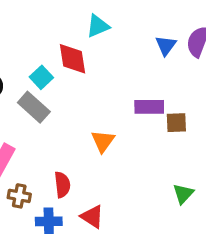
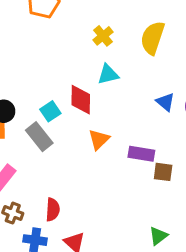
blue triangle: (166, 45) -> (165, 102), turned -36
orange triangle: (103, 141) -> (99, 139), moved

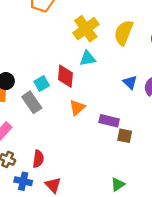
yellow cross: (103, 36) -> (86, 29), size x1.6

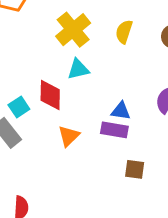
yellow semicircle: (124, 33) -> (124, 32), size x0.7
blue triangle: (130, 82) -> (121, 111), moved, turned -32
purple rectangle: (109, 121) -> (114, 130), moved

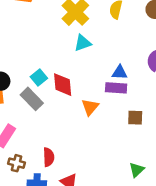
red diamond: (50, 95) -> (63, 85), moved
orange triangle: (69, 136) -> (90, 107), moved

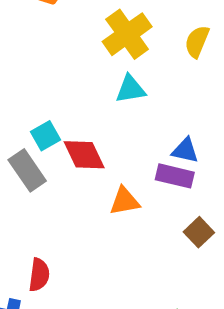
red diamond: (63, 85) -> (84, 155), turned -30
orange triangle: (90, 107) -> (125, 201), turned 30
brown square: (135, 118) -> (199, 232), turned 35

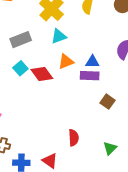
gray rectangle: (27, 170) -> (21, 40), moved, turned -66
orange triangle: (125, 201) -> (66, 62), moved
red semicircle: (39, 275) -> (74, 138), moved

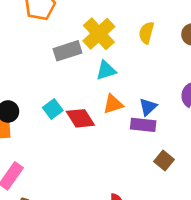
gray rectangle: (21, 40) -> (67, 51), moved
blue triangle: (92, 62) -> (148, 107), turned -48

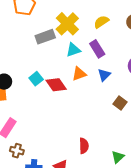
yellow semicircle: (146, 33) -> (101, 22), turned 42
purple rectangle: (143, 125) -> (97, 49), moved, turned 54
brown square: (164, 161) -> (120, 103), moved

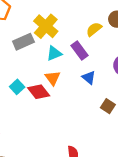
yellow semicircle: (101, 22) -> (94, 29), moved
orange triangle: (79, 74) -> (53, 78), moved, turned -42
blue triangle: (104, 75) -> (89, 78), turned -32

